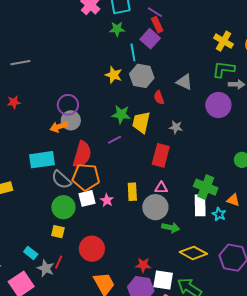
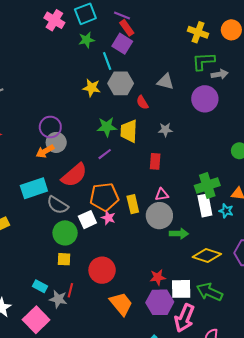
red semicircle: (82, 154) -> (74, 175), turned 44
red rectangle: (161, 155) -> (155, 161), size x0.7
orange pentagon: (86, 177) -> (104, 197), moved
green cross: (206, 187) -> (207, 185), turned -30

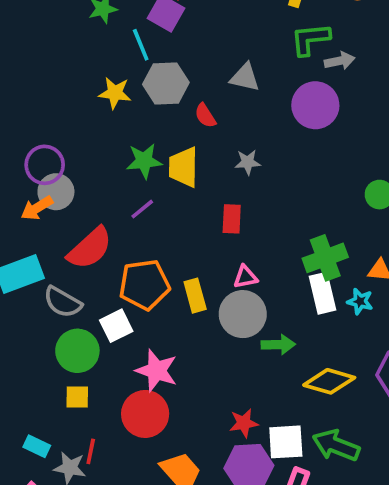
pink star: (108, 218) -> (157, 371), moved, size x1.6

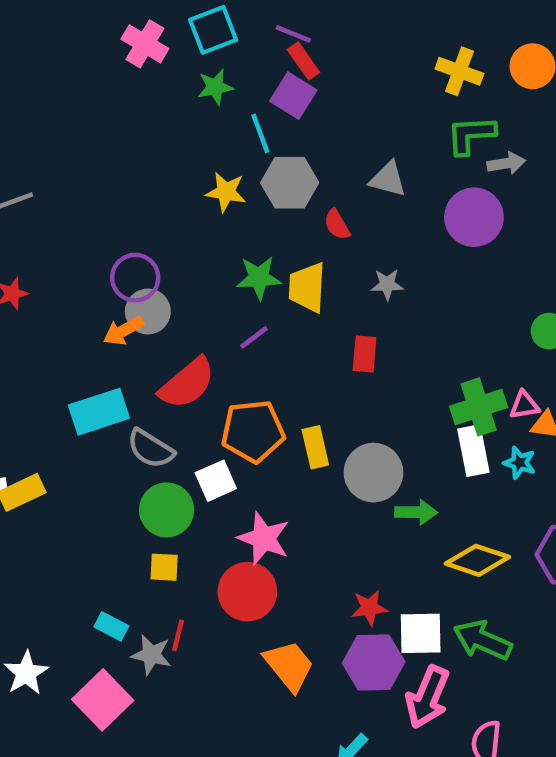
pink triangle: (245, 277) -> (524, 405), moved

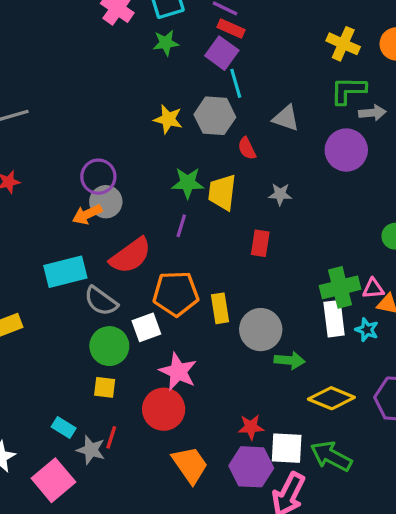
red rectangle: (303, 61) -> (231, 28), turned -35
cyan line: (260, 133) -> (236, 83), moved
purple line: (254, 337) -> (181, 226), turned -40

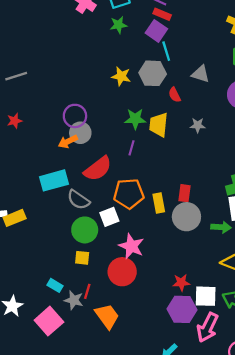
red rectangle: (260, 243) -> (185, 193), moved
green arrow: (290, 360) -> (221, 227), moved
orange trapezoid: (190, 465) -> (107, 316), moved

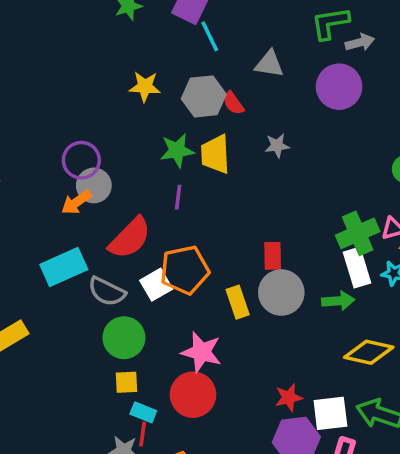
gray hexagon: (153, 73) -> (204, 96), moved
yellow rectangle: (159, 203) -> (238, 302), moved
white square: (109, 217) -> (156, 285), moved
cyan rectangle: (55, 285) -> (143, 412), moved

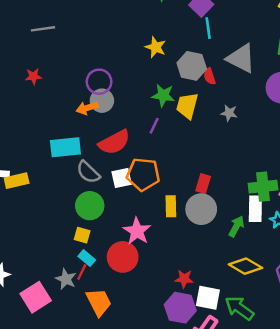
gray triangle: (269, 64) -> (241, 58), size x1.5
green arrow: (338, 301) -> (236, 226), turned -75

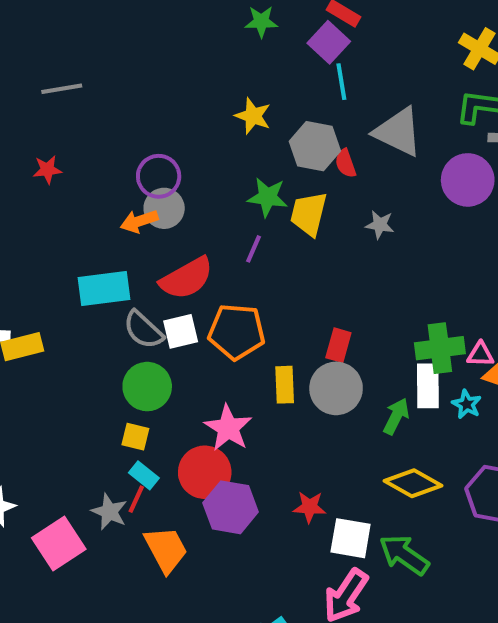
white square: (122, 178) -> (181, 331), moved
purple hexagon: (180, 308) -> (231, 507), moved

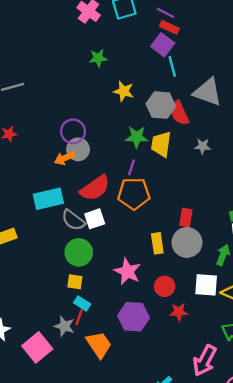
green star: (261, 22) -> (98, 58), moved
red semicircle: (346, 163) -> (179, 113), size x1.5
orange pentagon: (237, 332) -> (134, 194), moved
red circle: (205, 472) -> (165, 286), moved, size x0.7
white square: (351, 538) -> (206, 285), moved

